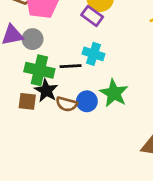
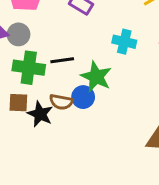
cyan cross: (94, 54) -> (124, 42), moved
black star: (46, 91) -> (40, 114), moved
green star: (114, 93) -> (96, 77), moved

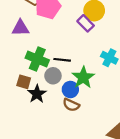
gray circle: (18, 34) -> (53, 76), moved
brown semicircle: (61, 102) -> (71, 105), moved

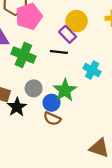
green cross: (37, 59) -> (23, 55), moved
black line: (62, 60) -> (59, 52), moved

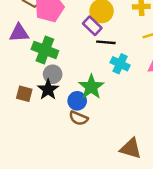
black line: (59, 52) -> (106, 42), moved
gray circle: (34, 88) -> (53, 74), moved
black star: (17, 107) -> (48, 90), moved

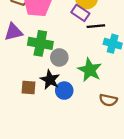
gray circle: (53, 74) -> (59, 57), moved
blue circle: (77, 101) -> (64, 91), moved
brown semicircle: (78, 118) -> (108, 100), moved

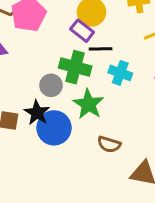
green cross: (40, 43) -> (75, 67), moved
blue circle: (64, 91) -> (54, 128), size x1.5

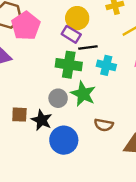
gray circle: (51, 85) -> (58, 98), moved
black star: (37, 113) -> (42, 120), moved
blue circle: (54, 128) -> (64, 140), moved

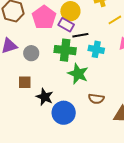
pink pentagon: (26, 26) -> (44, 17), moved
gray circle: (58, 98) -> (31, 53), moved
brown square: (19, 115) -> (25, 82), moved

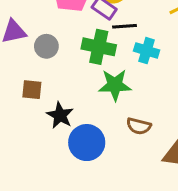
green star: (78, 74) -> (115, 85), turned -30

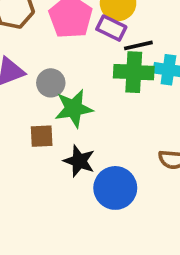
green cross: (99, 47) -> (134, 72), moved
green star: (115, 85) -> (74, 108), moved

